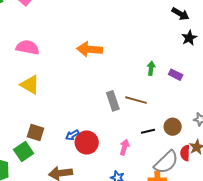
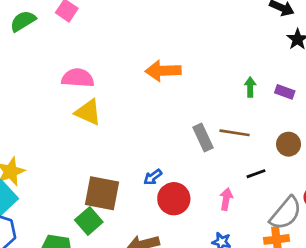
yellow triangle: (30, 85) -> (88, 112), moved
brown circle: (173, 127) -> (289, 144), moved
brown square: (35, 133) -> (102, 193), size x1.5
blue arrow: (72, 135) -> (153, 177), moved

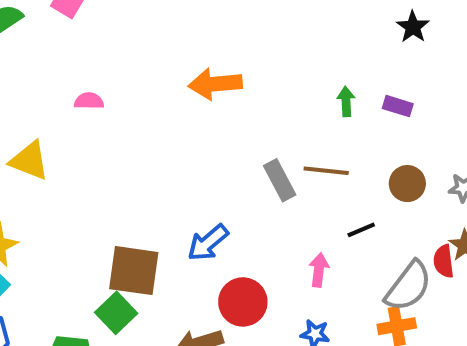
pink semicircle: (78, 78) -> (89, 101), size x0.6
yellow triangle: (88, 112) -> (29, 161), moved
blue arrow: (153, 177) -> (208, 243), size x1.5
red circle: (174, 199) -> (243, 302), moved

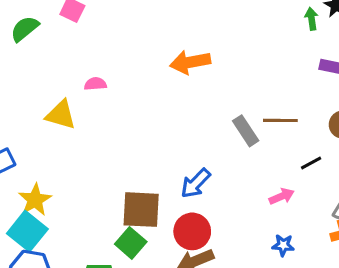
green arrow: (346, 101) -> (311, 19), moved
yellow triangle: (29, 161) -> (61, 115), moved
pink arrow: (319, 270) -> (282, 196), turned 65
red circle: (243, 302) -> (192, 231), moved

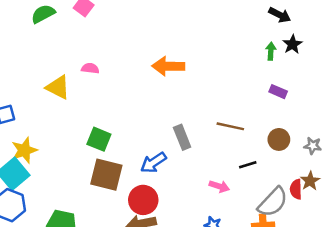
gray rectangle: (246, 131) -> (182, 137), moved
pink arrow: (282, 196) -> (219, 186), turned 30
green square: (131, 243) -> (99, 139), moved, turned -30

